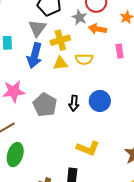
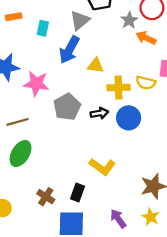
yellow cross: (60, 40) -> (118, 88), moved
yellow semicircle: (84, 59) -> (146, 83), moved
black arrow: (74, 103) -> (99, 113), turned -119

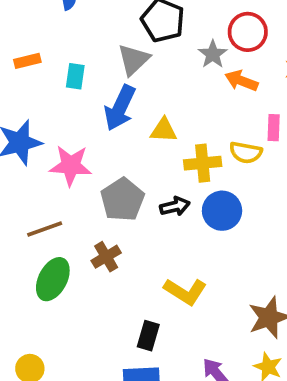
brown cross: (46, 197) -> (106, 257), moved, turned 30

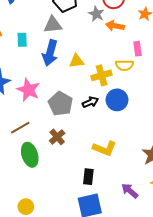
gray triangle: (134, 60) -> (53, 25), turned 48
pink star: (71, 166) -> (28, 90), turned 30
green ellipse: (53, 279) -> (30, 155), turned -35

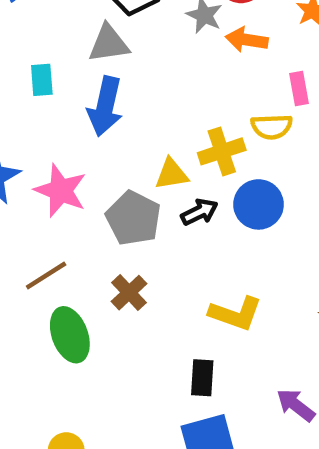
yellow triangle: (77, 61) -> (172, 174), moved

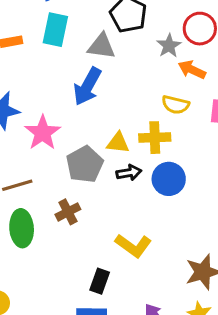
cyan rectangle: (42, 80) -> (55, 30), moved, size x1.5
yellow semicircle: (272, 127) -> (175, 105), moved

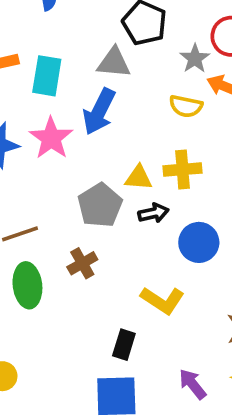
cyan rectangle: (55, 30) -> (47, 76), moved
yellow semicircle: (175, 105) -> (186, 106), moved
pink star: (43, 133) -> (51, 138), moved
blue circle: (169, 179) -> (199, 242), moved

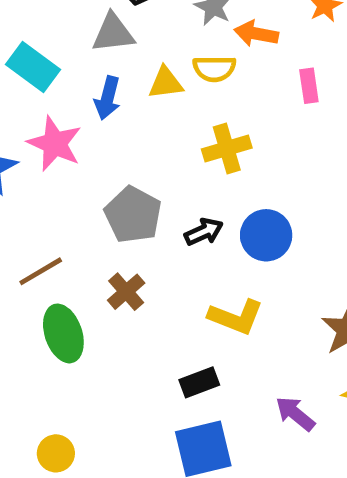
cyan rectangle: (47, 76) -> (33, 67), turned -51
blue arrow: (99, 112) -> (107, 98), size x0.7
yellow triangle: (139, 178) -> (166, 83), moved
black arrow: (153, 213) -> (204, 232), moved
black rectangle: (124, 345) -> (199, 382), turned 64

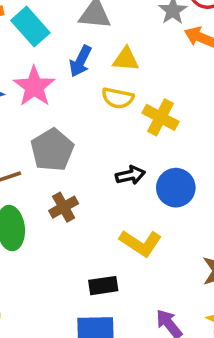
yellow semicircle: (214, 69) -> (118, 98), moved
yellow cross: (227, 148) -> (161, 117), turned 32
gray pentagon: (133, 215) -> (52, 150), moved

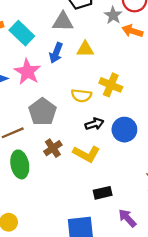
yellow semicircle: (118, 98) -> (81, 96), moved
yellow L-shape: (141, 243) -> (86, 154), moved
black rectangle: (103, 286) -> (103, 193), moved

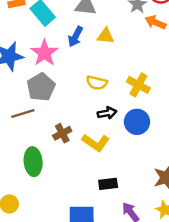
yellow cross: (111, 85) -> (138, 85), moved
gray pentagon: (42, 112) -> (41, 87), moved
green ellipse: (20, 164) -> (33, 162), moved

